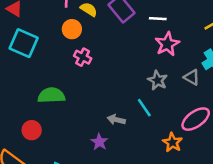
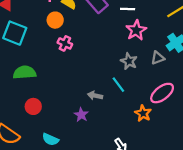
gray triangle: (192, 77) -> (158, 58), turned -48
green semicircle: (51, 95) -> (25, 72), moved
red circle: (32, 130) -> (33, 106), moved

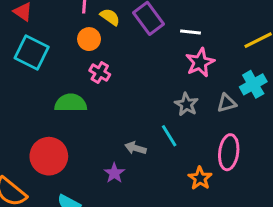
green semicircle: (25, 72) -> (71, 103), moved
pink ellipse: (162, 93) -> (229, 152), turned -50
red circle: (33, 106) -> (49, 156), size x1.6

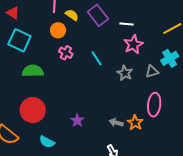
green semicircle: (71, 103) -> (33, 71), moved
cyan line: (169, 136) -> (97, 58), moved
gray arrow: (136, 148) -> (116, 123), moved

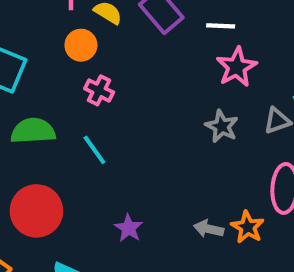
cyan line: (97, 58) -> (94, 150), moved

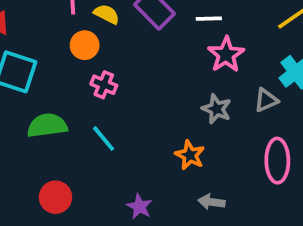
red circle: (36, 211) -> (55, 197), size x0.7
orange star: (248, 227) -> (190, 155), moved

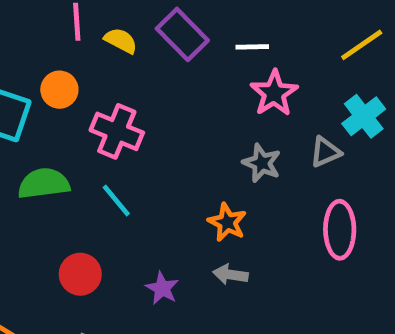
orange circle: (85, 45) -> (59, 90), moved
pink cross: (104, 85) -> (117, 131), size x1.5
red circle: (55, 197) -> (80, 274), moved
gray arrow: (211, 202) -> (230, 275), moved

